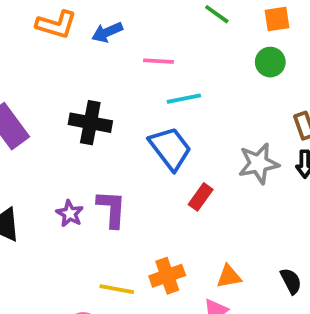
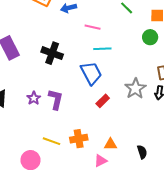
gray star: (259, 163) -> (135, 88), turned -30

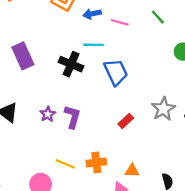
pink line: (93, 27) -> (120, 22), moved
cyan line: (102, 49) -> (94, 45), moved
blue trapezoid: (91, 73) -> (116, 72), moved

